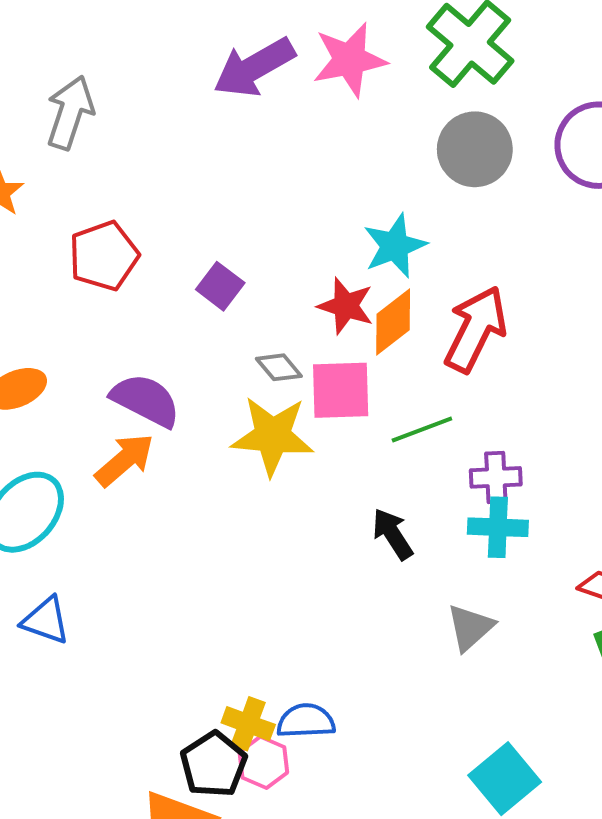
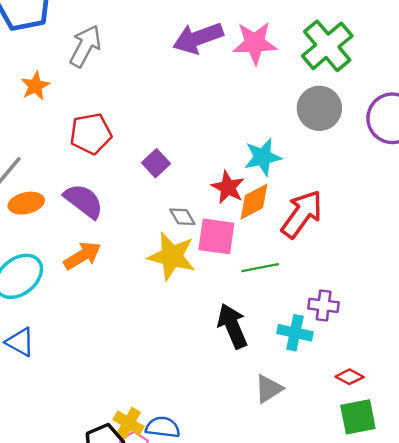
purple semicircle: (146, 400) -> (84, 201), moved
purple cross: (496, 477) -> (324, 305), moved
black arrow: (392, 534) -> (232, 326), size x1.4

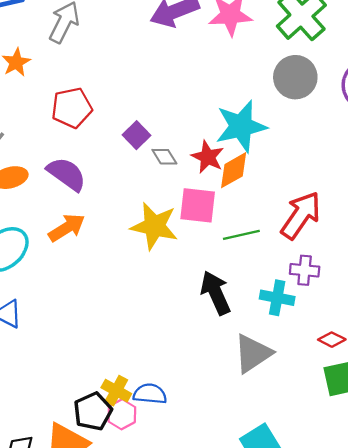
cyan star: (263, 157) -> (241, 126), size x1.4
red arrow: (302, 214) -> (301, 215), moved
gray diamond: (182, 217) -> (164, 157), moved
gray triangle: (269, 389) -> (253, 353), size x1.4

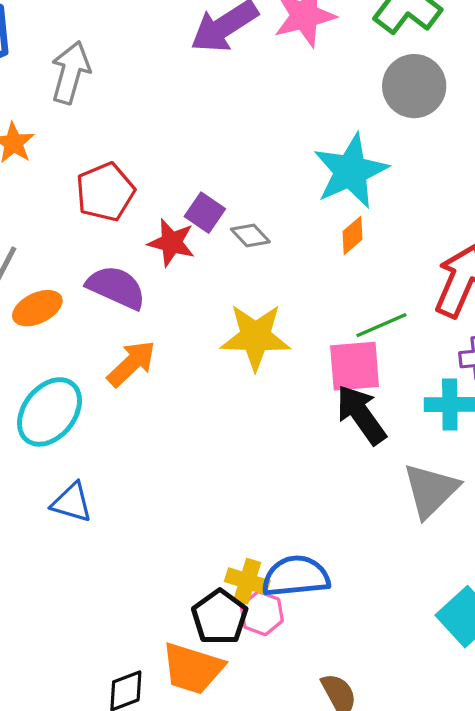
red star: (208, 157) -> (171, 243), moved
orange diamond: (234, 170) -> (352, 235), size x0.7
pink square: (198, 205) -> (355, 366), moved
blue semicircle: (150, 394) -> (296, 576), size x1.4

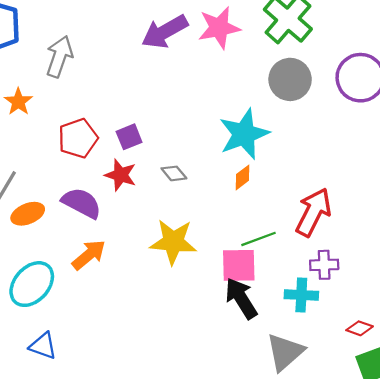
purple square: (205, 213) -> (129, 137), moved, turned 30

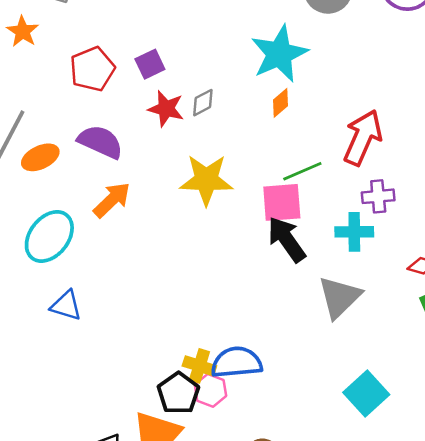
gray diamond: (174, 173) -> (203, 103), turned -75
red star: (121, 175) -> (166, 109), moved

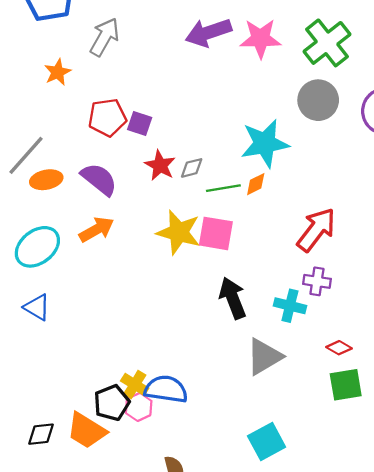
purple square: (150, 64) -> (140, 123), moved, turned 30
green line: (302, 171) -> (223, 188), moved
pink square: (282, 202) -> (216, 233), moved

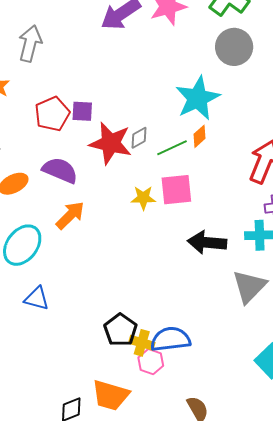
red star: (160, 165) -> (110, 143), size x1.5
yellow star: (179, 232) -> (143, 198), size x0.6
black arrow: (233, 298) -> (207, 242), turned -48
black pentagon: (112, 403) -> (121, 330), moved

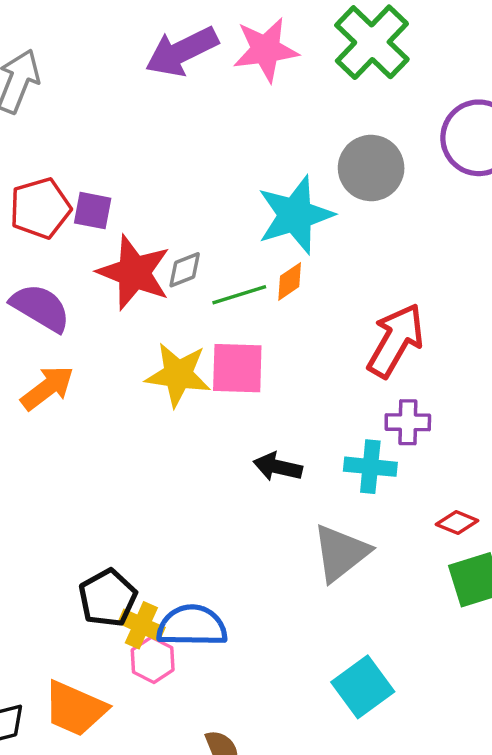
gray circle: (234, 47) -> (371, 168), moved
yellow star: (143, 198) -> (178, 375), size x1.5
black arrow: (207, 242) -> (278, 467), size x0.7

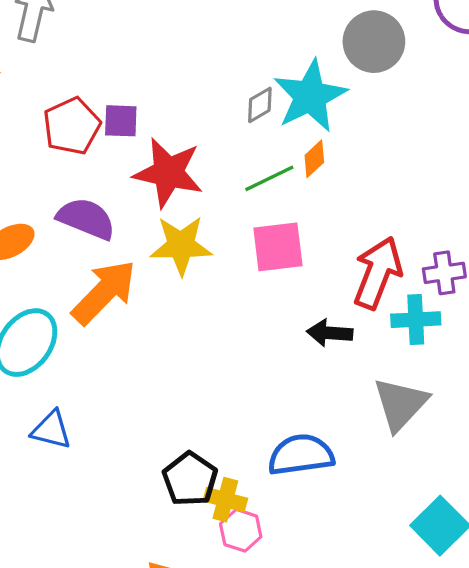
gray diamond: (185, 270) -> (260, 105), moved
red arrow: (396, 340) -> (378, 273), moved
yellow star: (178, 375) -> (181, 245), moved
orange arrow: (47, 388) -> (104, 292), size x1.4
blue semicircle: (192, 626) -> (301, 455), moved

